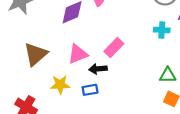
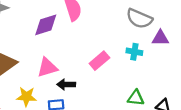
pink rectangle: (114, 47) -> (99, 61), moved

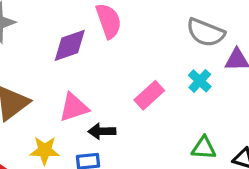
cyan cross: (134, 52) -> (200, 81), turned 35

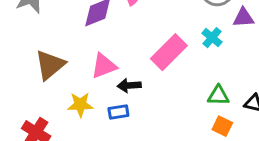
pink rectangle: (149, 95) -> (169, 52), size x1.4

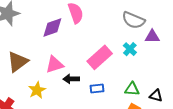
yellow star: (80, 105) -> (37, 90), turned -30
blue rectangle: (118, 112) -> (97, 88), moved

